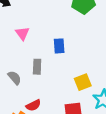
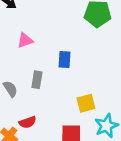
pink triangle: (22, 33) -> (25, 40), turned 40

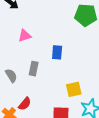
red semicircle: (28, 122) -> (25, 104), turned -32

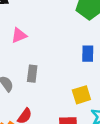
blue rectangle: (57, 52) -> (88, 54), moved

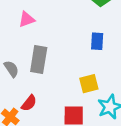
gray rectangle: (32, 74) -> (39, 60), size x1.5

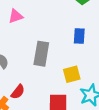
gray rectangle: (39, 60) -> (41, 54), moved

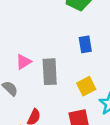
pink triangle: (16, 16) -> (24, 62), moved

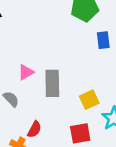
blue rectangle: (85, 44) -> (103, 40), moved

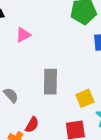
pink triangle: (26, 72) -> (23, 35), moved

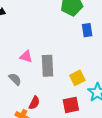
pink triangle: (23, 35) -> (26, 56), moved, turned 48

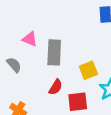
red semicircle: (34, 103) -> (56, 87), moved

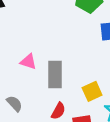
gray semicircle: (14, 65) -> (14, 104), moved

